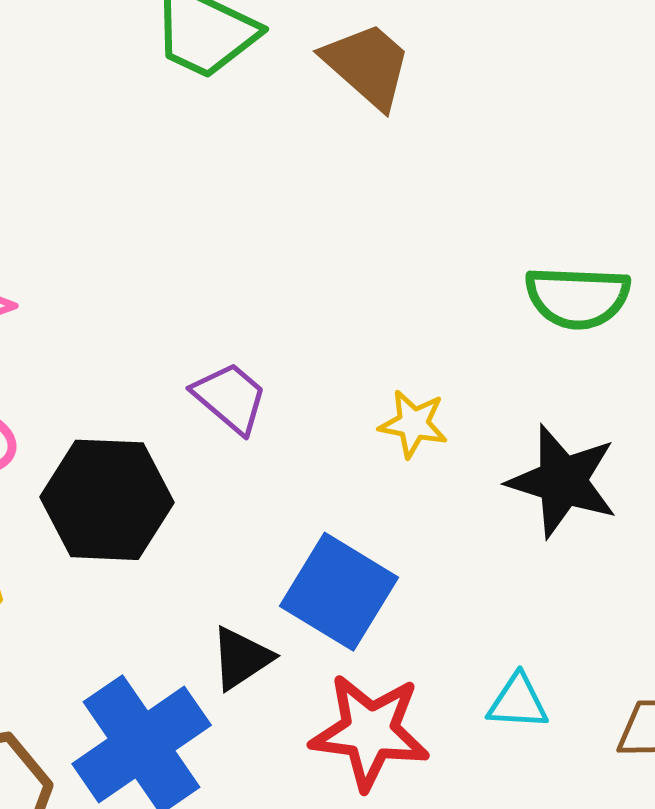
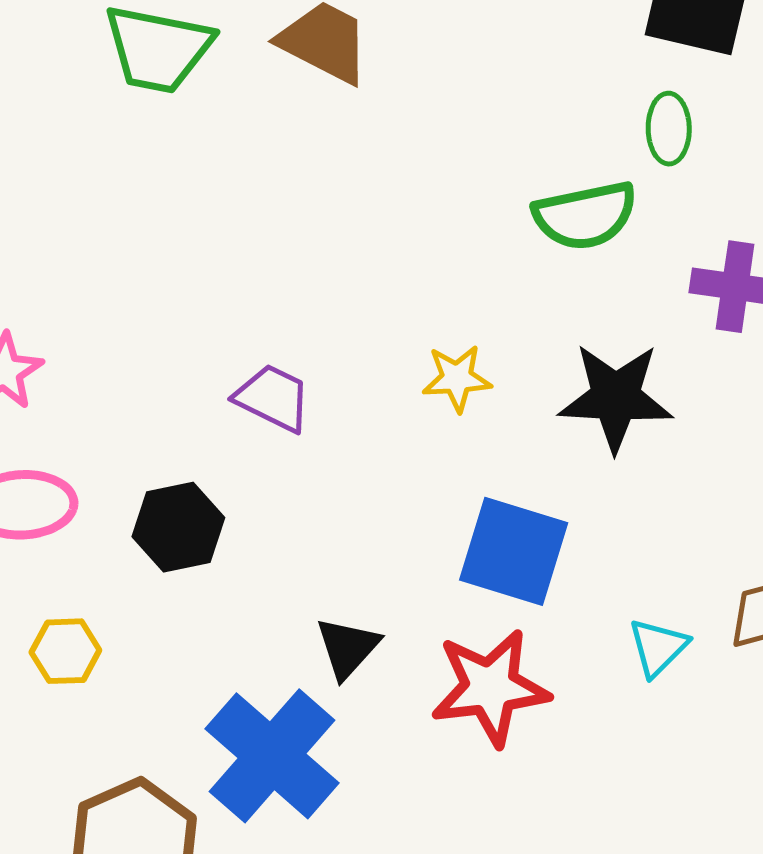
black hexagon: (107, 500) -> (178, 527), size x0.7
blue square: (339, 592) -> (514, 551), moved
cyan triangle: (518, 702) -> (658, 647), moved, turned -34

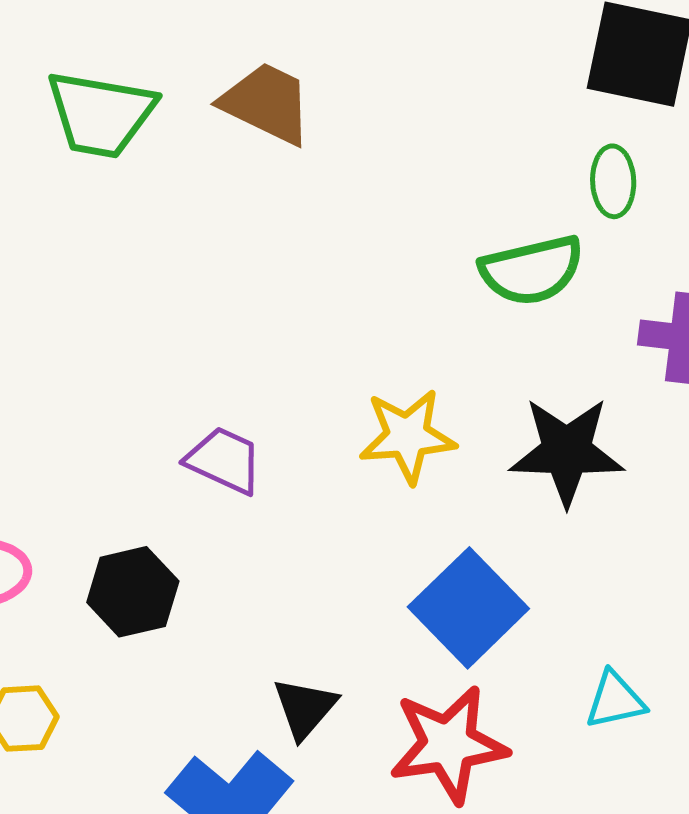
yellow star: (457, 378) -> (407, 436), size x1.4
blue square: (514, 551) -> (468, 608), turned 30
cyan triangle: (658, 647) -> (615, 700), turned 34

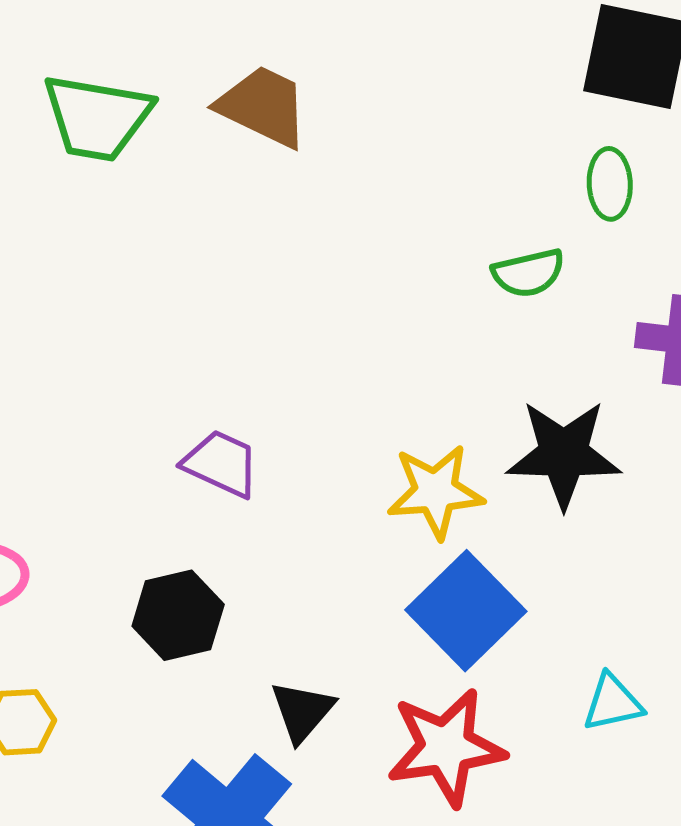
green semicircle: (532, 270) -> (528, 273), size x0.7
yellow star: (407, 436) -> (435, 492), moved
black hexagon: (133, 592) -> (178, 615), moved

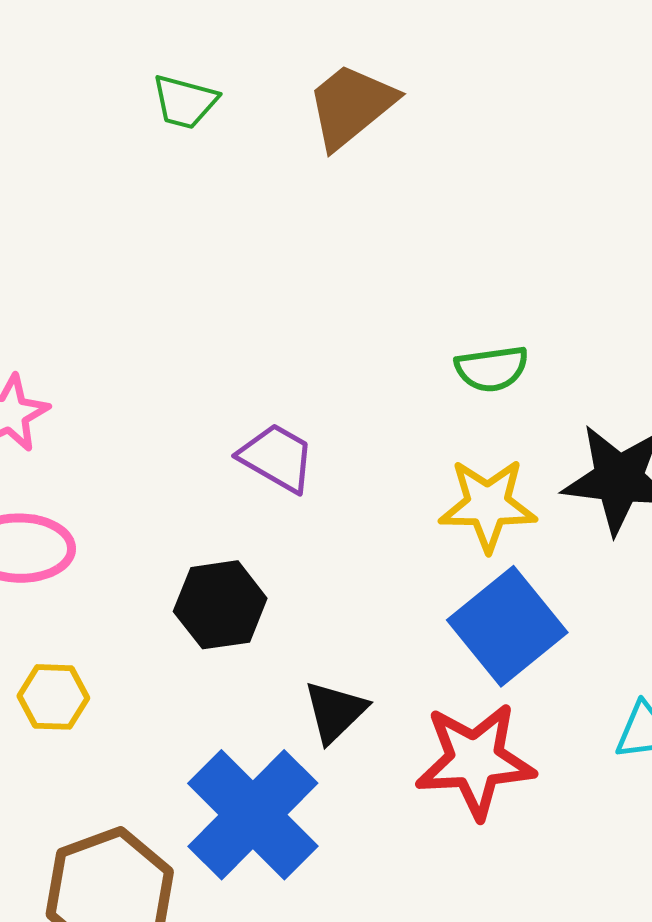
brown trapezoid: (263, 106) -> (351, 106), turned -70
green trapezoid: (97, 117) -> (185, 102), size x0.6
green semicircle: (528, 273) -> (492, 369), moved

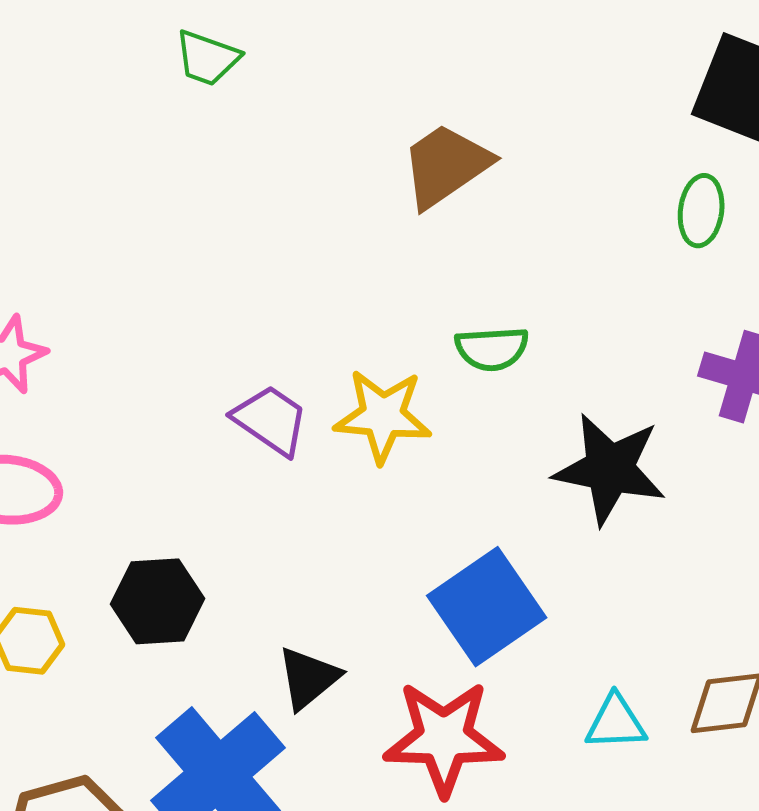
brown trapezoid: (351, 106) -> (446, 165), moved
yellow star: (488, 505) -> (383, 416), moved
black hexagon: (220, 605) -> (158, 601), moved

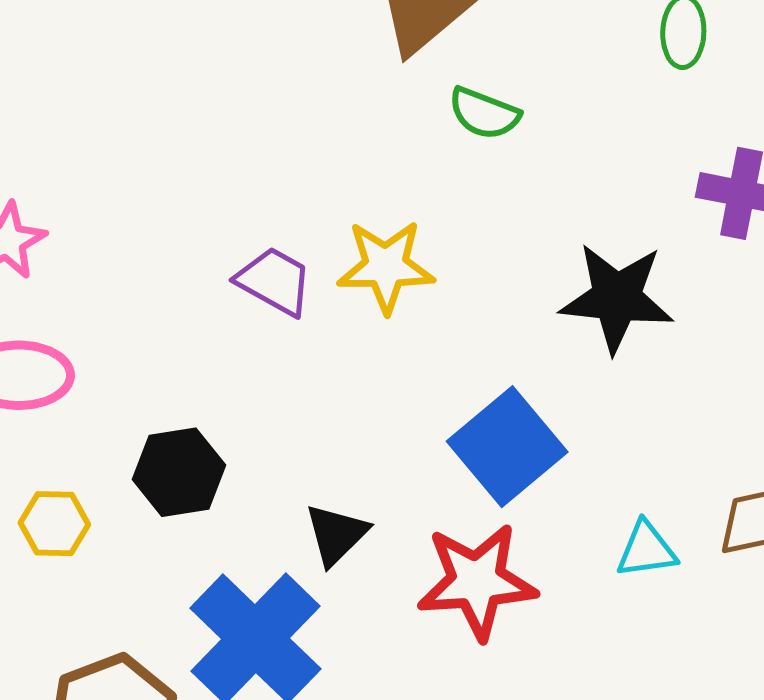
green semicircle: (492, 349) -> (484, 113), moved, turned 30

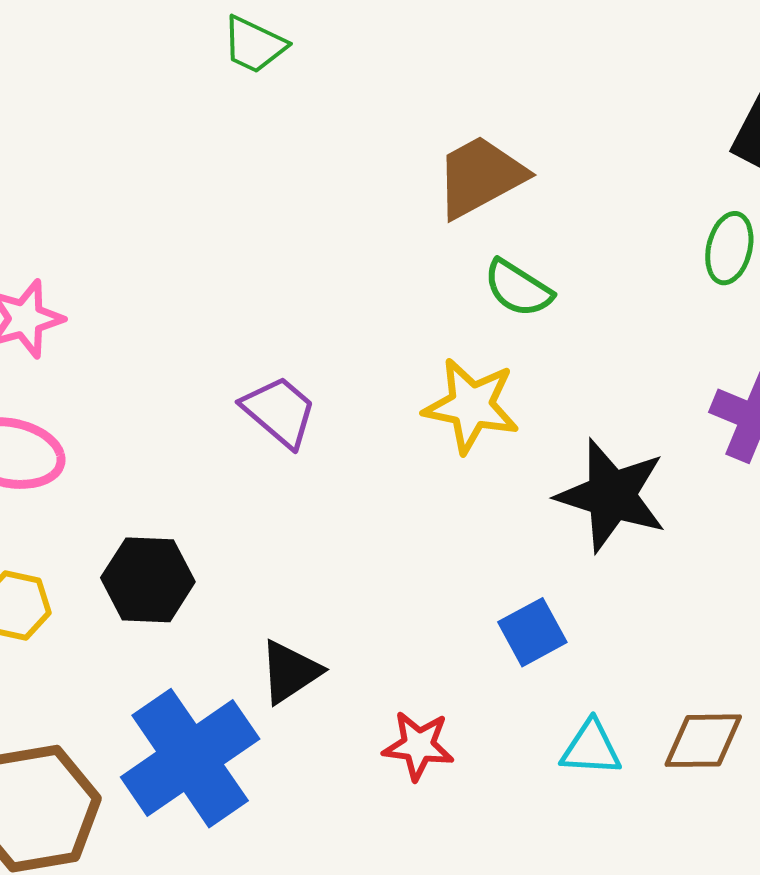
yellow star: (386, 267) -> (471, 406), moved
blue square: (507, 447) -> (532, 632), moved, size x0.6
red star: (477, 581) -> (418, 746), size x0.6

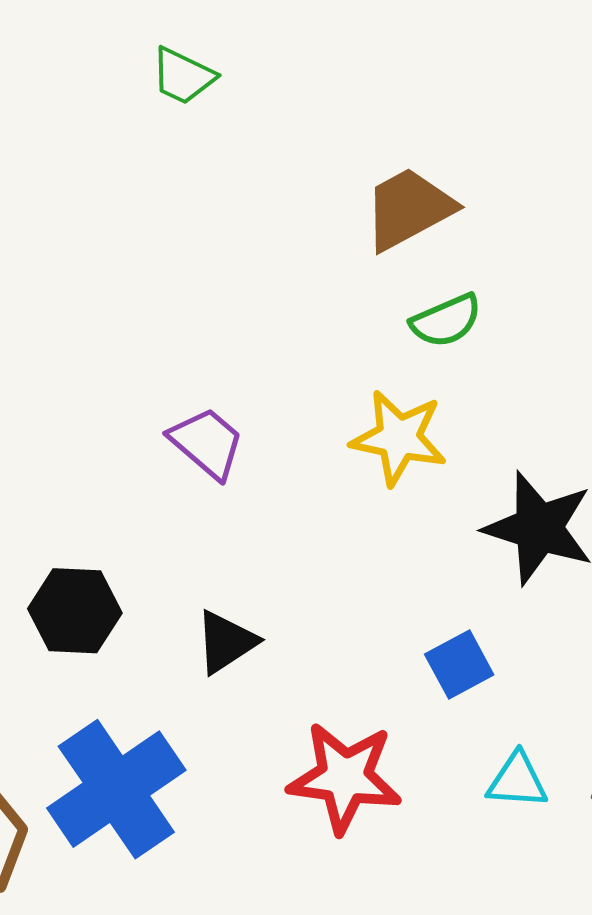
green semicircle: (518, 288) -> (446, 321), turned -56
black triangle: (290, 672) -> (226, 642), moved
red star: (418, 746) -> (345, 778), size x1.6

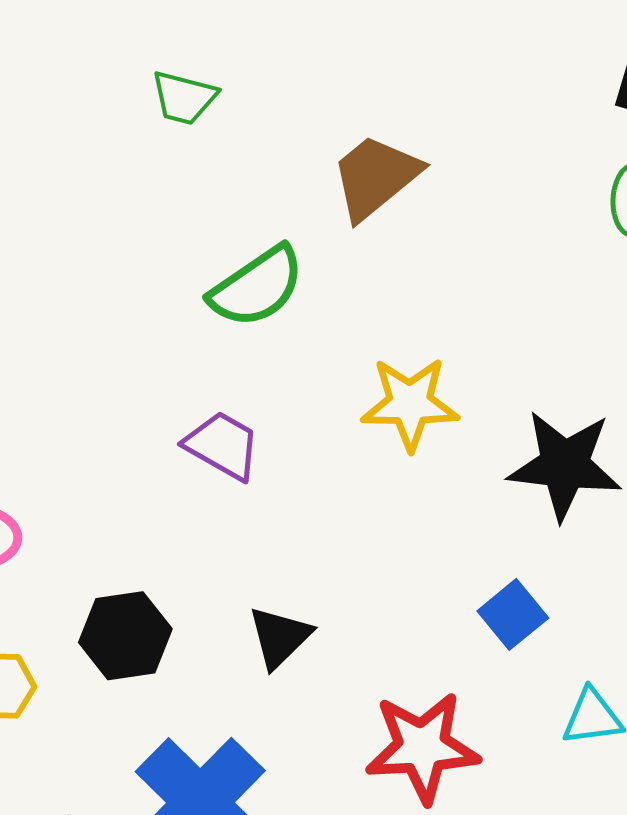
green trapezoid: (183, 76) -> (184, 98), moved
green semicircle: (446, 321) -> (257, 287), moved, size x1.4

